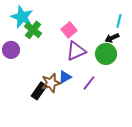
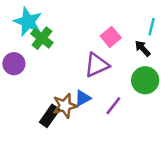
pink square: (69, 30) -> (111, 37), moved
black arrow: (112, 38) -> (143, 48), turned 72
green circle: (106, 54) -> (145, 80), moved

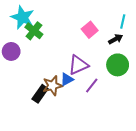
black arrow: (143, 48) -> (116, 39), turned 104
purple triangle: (97, 65) -> (78, 65), moved

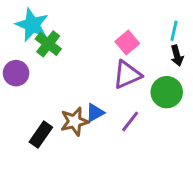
black arrow: (116, 39) -> (177, 56), moved, turned 104
purple triangle: (78, 65) -> (127, 75), moved
black rectangle: (40, 94) -> (41, 135), moved

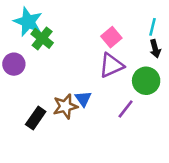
blue triangle: (95, 113) -> (83, 99), turned -36
purple line: (130, 121) -> (126, 109), moved

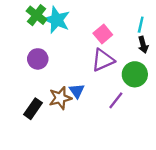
cyan star: (28, 22) -> (57, 20), moved
green cross: (42, 38) -> (37, 15), moved
purple circle: (14, 64) -> (38, 59), moved

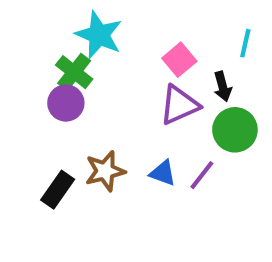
green cross: (37, 15) -> (74, 72), moved
black arrow: (143, 45) -> (223, 87), moved
blue triangle: (77, 91) -> (163, 173), moved, turned -35

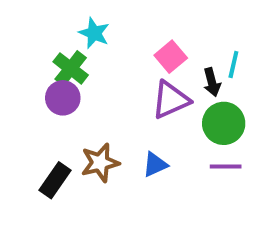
cyan star: (99, 35) -> (94, 33), size x0.7
cyan line: (245, 43) -> (233, 65), moved
blue triangle: (163, 173) -> (155, 165), turned -44
purple line: (202, 175) -> (226, 167), moved, turned 52

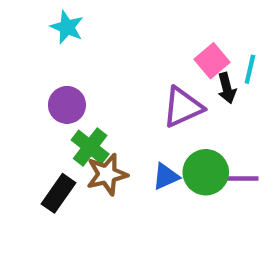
cyan star: (94, 33) -> (67, 27), moved
pink square: (171, 57) -> (212, 61), moved
green cross: (71, 68) -> (90, 147), moved
green circle: (224, 123) -> (206, 172), moved

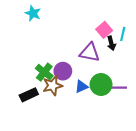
purple circle: (67, 105) -> (63, 71), moved
purple triangle: (183, 107) -> (90, 53), turned 35
black rectangle: (59, 193) -> (29, 95), turned 30

